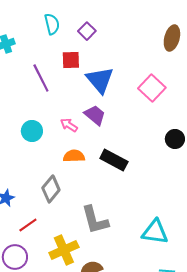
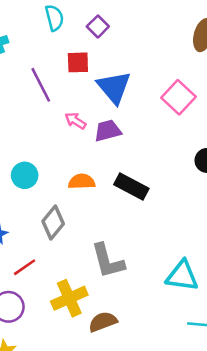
purple trapezoid: (95, 115) -> (108, 131), turned -55
pink arrow: (69, 125) -> (75, 121), moved
cyan circle: (32, 131) -> (25, 175), moved

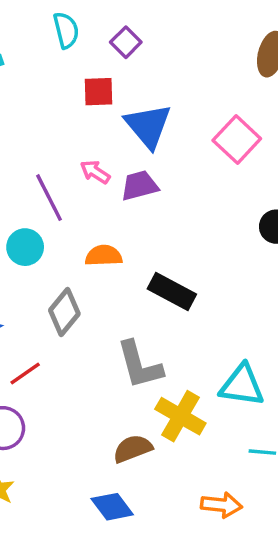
purple line: (41, 85) -> (49, 198), moved
black rectangle: (131, 187) -> (172, 291), moved
yellow cross: (69, 298) -> (180, 416), moved, turned -36

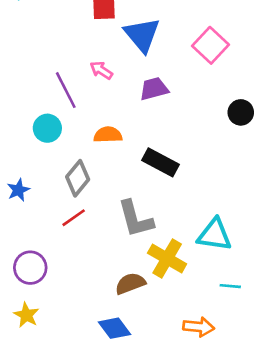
purple trapezoid: (139, 186) -> (154, 89), moved
red line: (25, 373) -> (74, 218), moved

